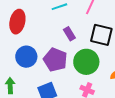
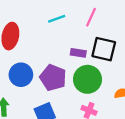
purple rectangle: (69, 34) -> (78, 53), moved, turned -48

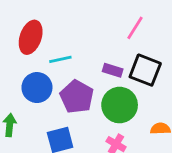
cyan line: (57, 19) -> (60, 59), moved

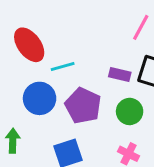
red ellipse: (31, 37) -> (29, 45), turned -52
green circle: (120, 105) -> (130, 111), size x0.7

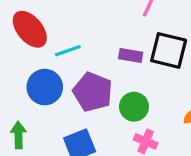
green circle: (130, 111) -> (134, 107), moved

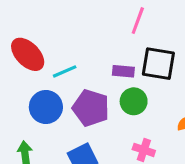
green circle: (134, 107) -> (134, 101), moved

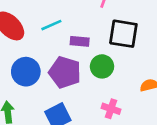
cyan line: (65, 71) -> (51, 25), moved
purple rectangle: (123, 71) -> (80, 41), moved

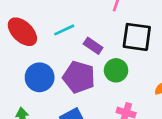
purple rectangle: (80, 41) -> (93, 46), turned 30

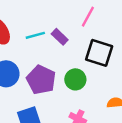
purple rectangle: (93, 46) -> (60, 37), moved

